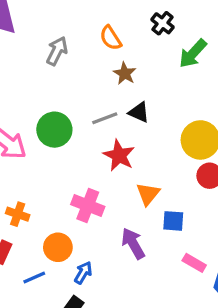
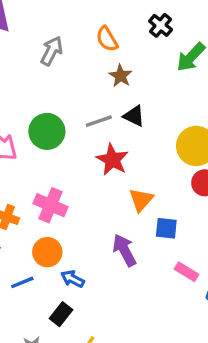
pink cross: (88, 205) -> (50, 205), moved
blue arrow: (83, 273) -> (73, 279), turned -95

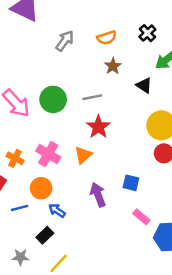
orange semicircle: (107, 39) -> (107, 38), turned -84
black triangle: (134, 116) -> (144, 85), moved
orange triangle: (141, 200) -> (83, 155), moved

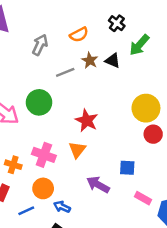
black triangle: (144, 85) -> (113, 61), moved
gray line: (92, 97) -> (65, 72), moved
purple arrow: (98, 195) -> (98, 185), turned -30

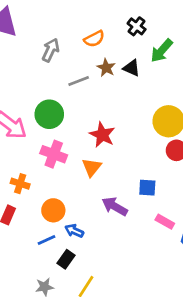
pink cross: (44, 155) -> (54, 154), moved
blue line: (26, 211) -> (47, 240), moved

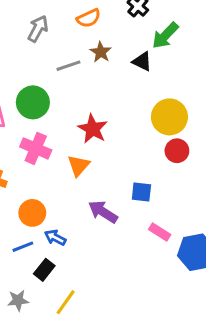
black triangle: (132, 68) -> (142, 61), moved

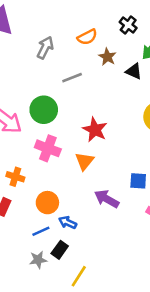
brown star: (101, 52) -> (107, 57), moved
gray star: (18, 300) -> (38, 260), moved

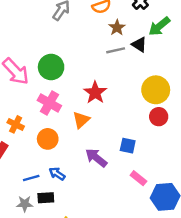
gray line: (72, 78) -> (116, 50), moved
orange circle: (47, 203) -> (48, 139), moved
black rectangle: (60, 250) -> (46, 198), turned 42

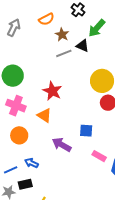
orange triangle: (81, 120) -> (44, 115), turned -35

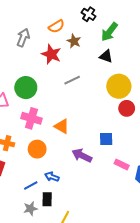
black triangle: (83, 46) -> (106, 56), moved
gray line: (64, 53) -> (72, 80), moved
red star: (52, 91) -> (51, 54), moved
black rectangle: (25, 184) -> (47, 199), turned -72

